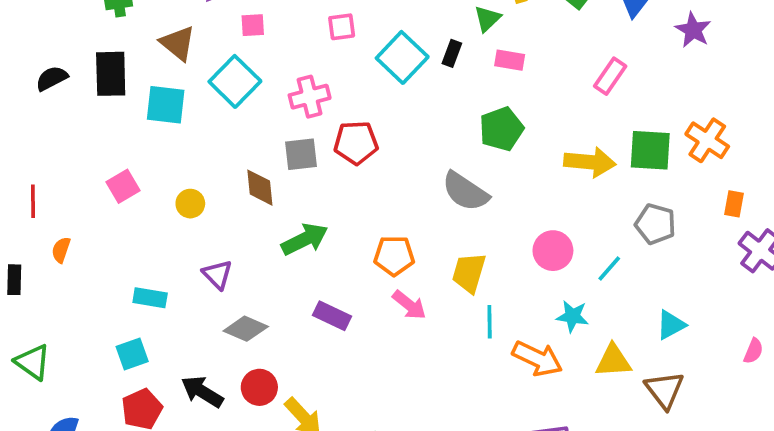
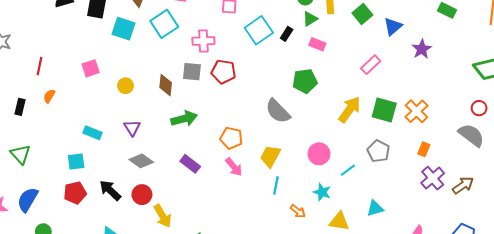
yellow arrow: (590, 162) -> (350, 110), turned -72
orange arrow: (537, 359) -> (298, 211), size x0.6

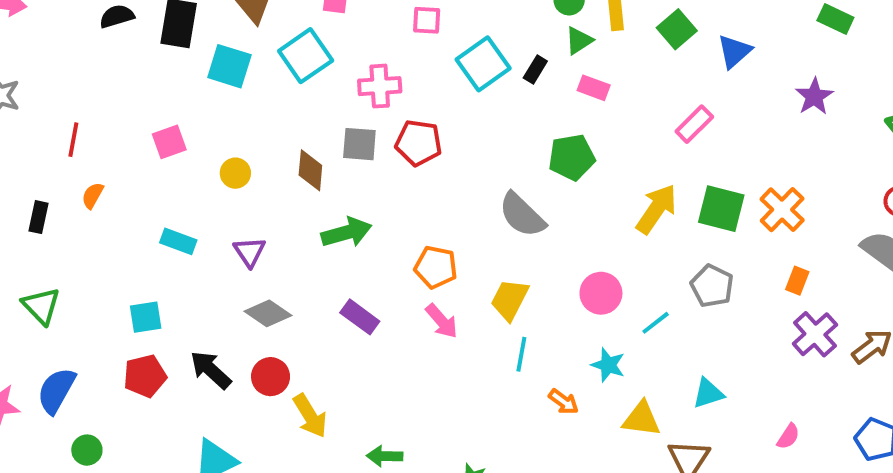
purple star: (422, 49) -> (814, 96), moved
cyan rectangle: (92, 133) -> (178, 241), moved

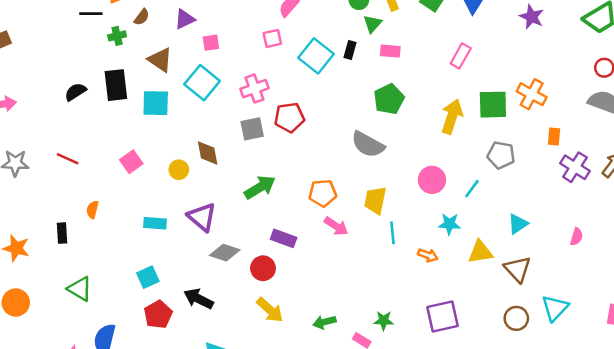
red line: (73, 140) -> (68, 159), moved, turned -60
brown diamond: (310, 170) -> (208, 153), moved
purple triangle: (249, 252) -> (202, 217), size x1.4
red circle: (271, 377) -> (263, 268), moved

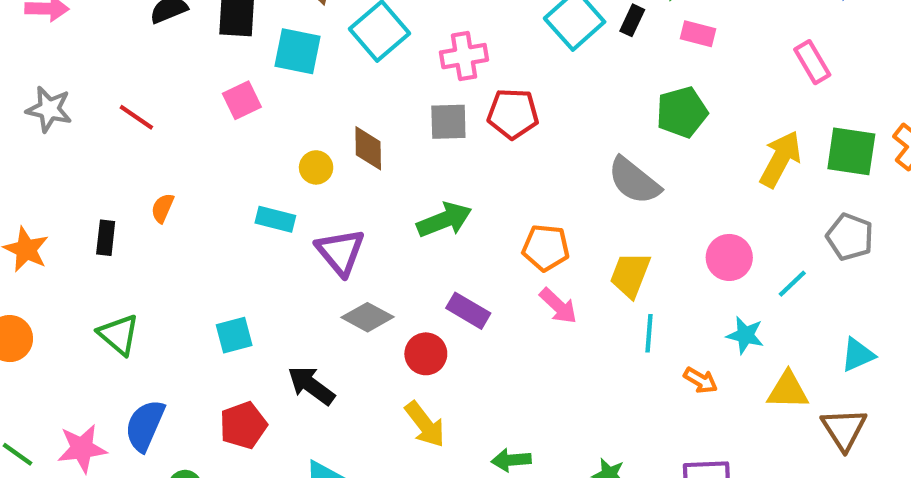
pink rectangle: (461, 56) -> (812, 62), turned -70
pink square: (131, 162) -> (242, 100), moved
cyan rectangle: (155, 223) -> (275, 219), moved
red pentagon: (158, 315) -> (243, 425), moved

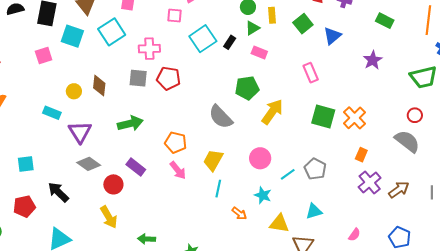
yellow arrow: (780, 159) -> (272, 112), moved
gray pentagon: (850, 237) -> (315, 169), moved

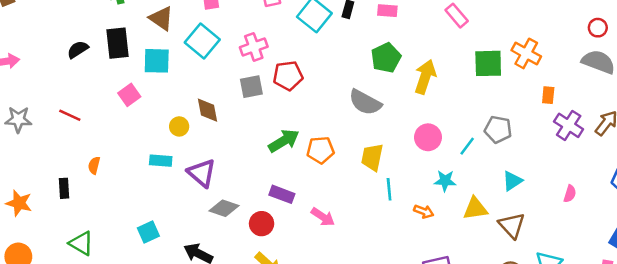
green arrow: (130, 123) -> (284, 141), moved
pink arrow: (178, 170) -> (323, 217), moved

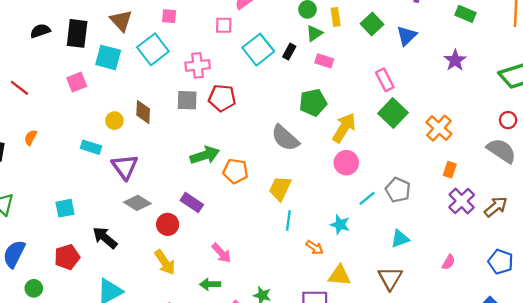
green square: (488, 63) -> (393, 113), moved, turned 32
pink circle: (428, 137) -> (346, 163), moved
yellow triangle: (475, 209) -> (339, 275), moved
pink arrow: (323, 217) -> (221, 253), moved

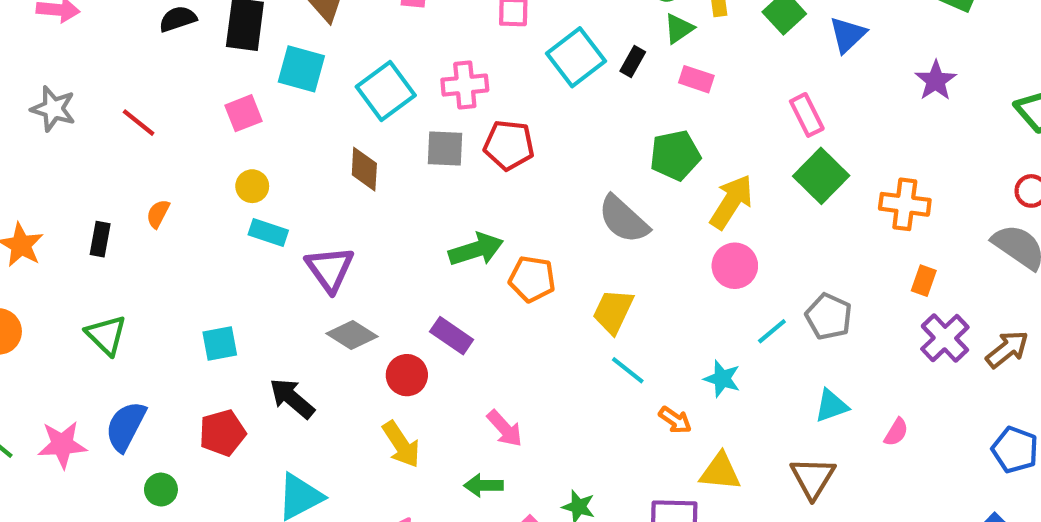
cyan square: (153, 49) -> (386, 91), moved
yellow circle: (114, 121) -> (252, 186), moved
orange cross: (439, 128) -> (905, 204), turned -35
cyan line: (288, 220) -> (628, 370), turned -60
pink semicircle: (448, 262) -> (896, 432), moved

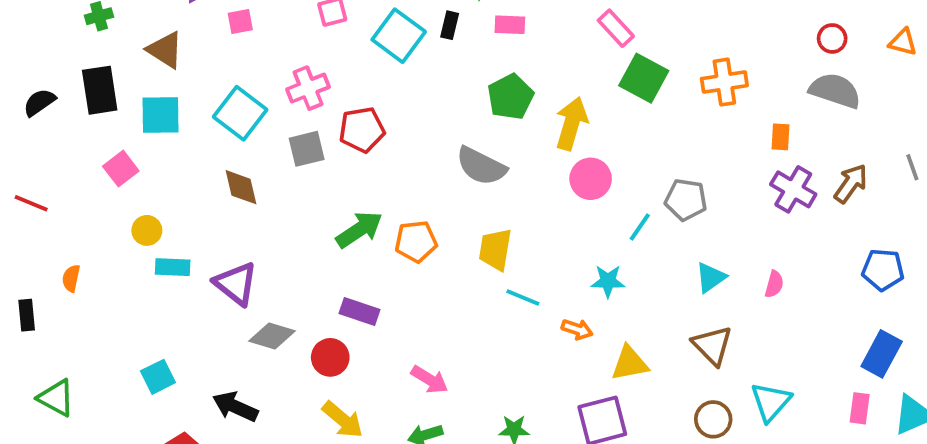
orange rectangle: (924, 281) -> (781, 137), moved

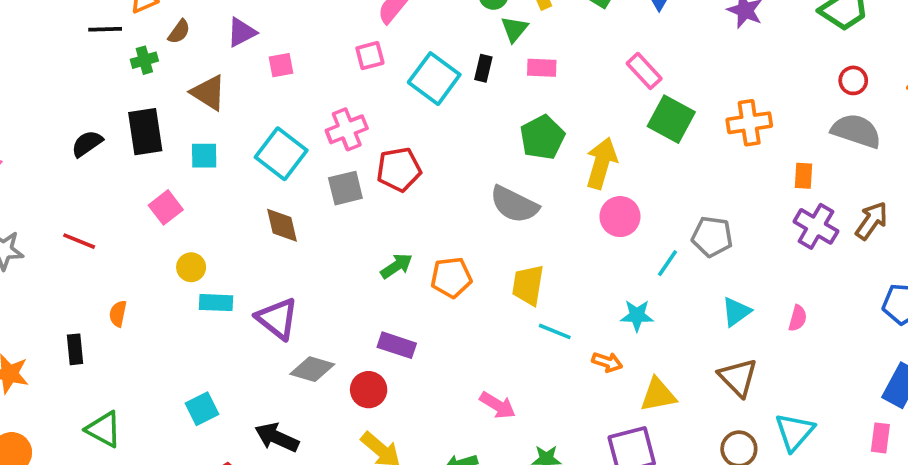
cyan square: (161, 115) -> (204, 156), size x0.7
green arrow: (359, 230) -> (396, 266), size x0.7
pink arrow: (430, 380) -> (498, 405), moved

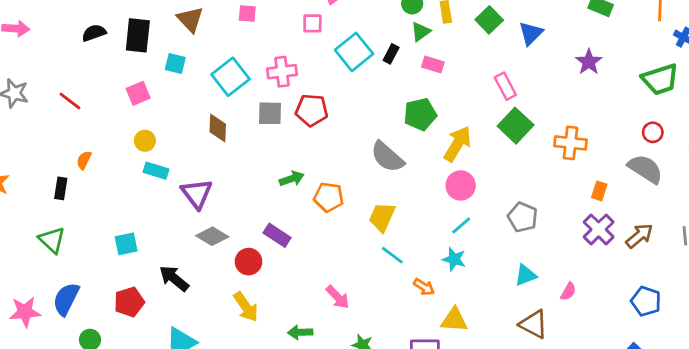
cyan line: (668, 263) -> (461, 225), moved
black rectangle: (75, 349) -> (61, 188), moved
brown triangle: (738, 377) -> (534, 324), moved, turned -32

